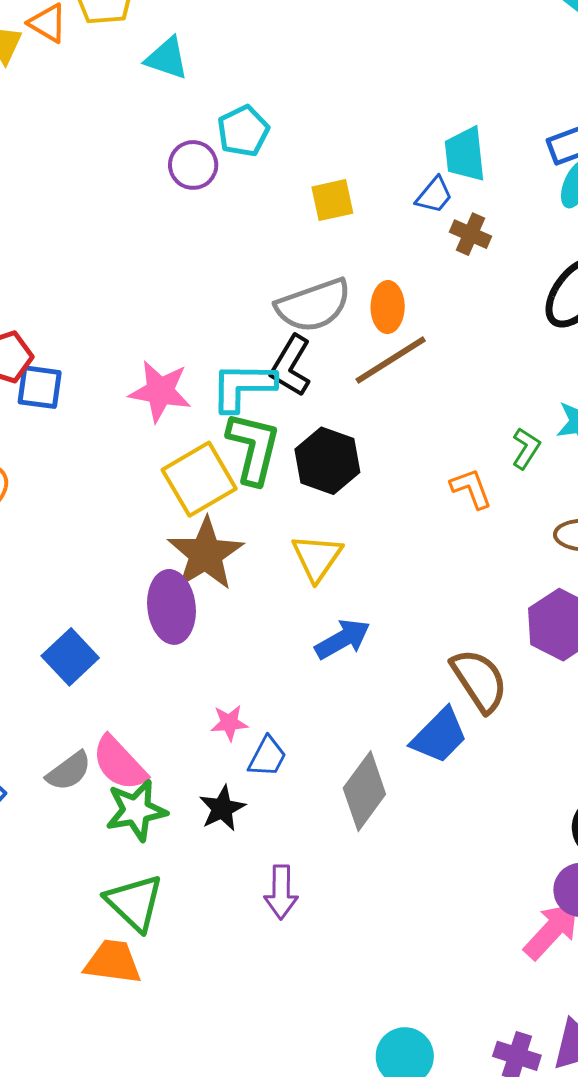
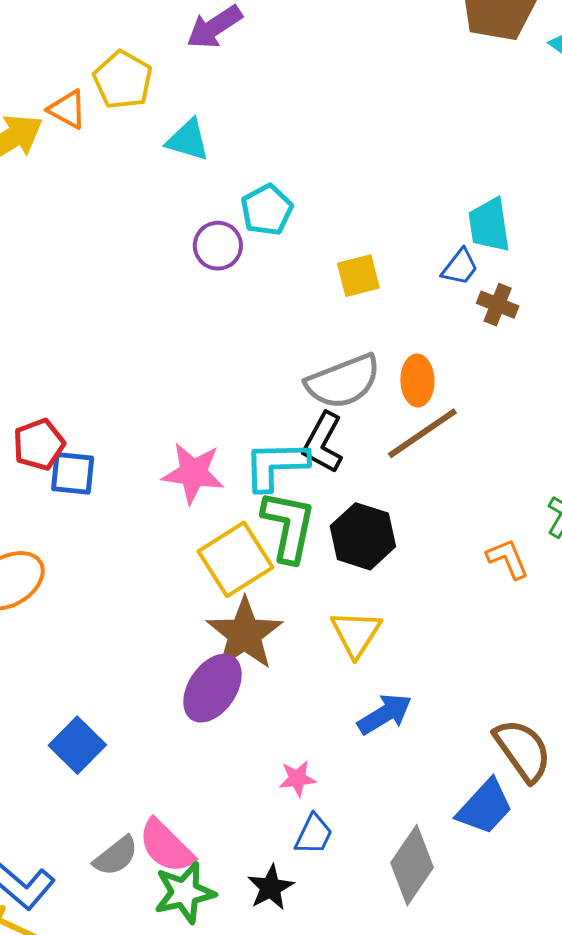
purple ellipse: (172, 607) -> (213, 688), turned 42
blue square: (70, 657) -> (77, 745), moved
pink star: (229, 723) -> (297, 779), moved

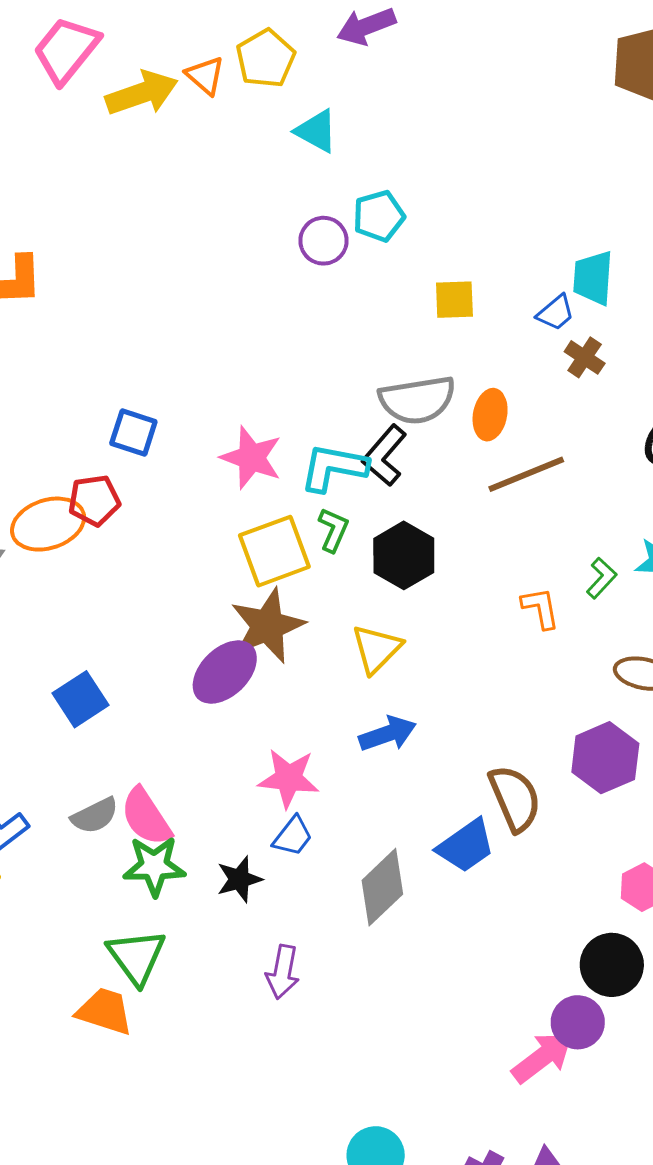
brown line: (422, 433) -> (526, 474), moved
red pentagon: (39, 444) -> (94, 500), moved
green L-shape: (289, 526) -> (333, 530), size x0.6
pink star: (297, 779) -> (289, 778), size x1.6

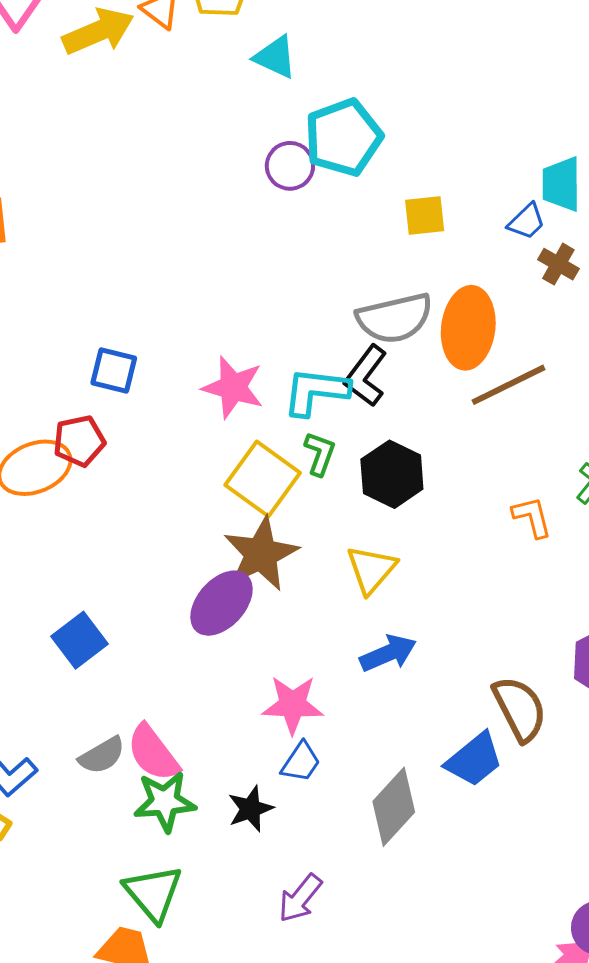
cyan pentagon: (379, 216) -> (343, 137), size x1.5
orange ellipse: (490, 415) -> (468, 328), size x1.6
yellow square: (274, 551) -> (263, 479), turned -30
purple arrow: (283, 972) -> (300, 898), turned 32

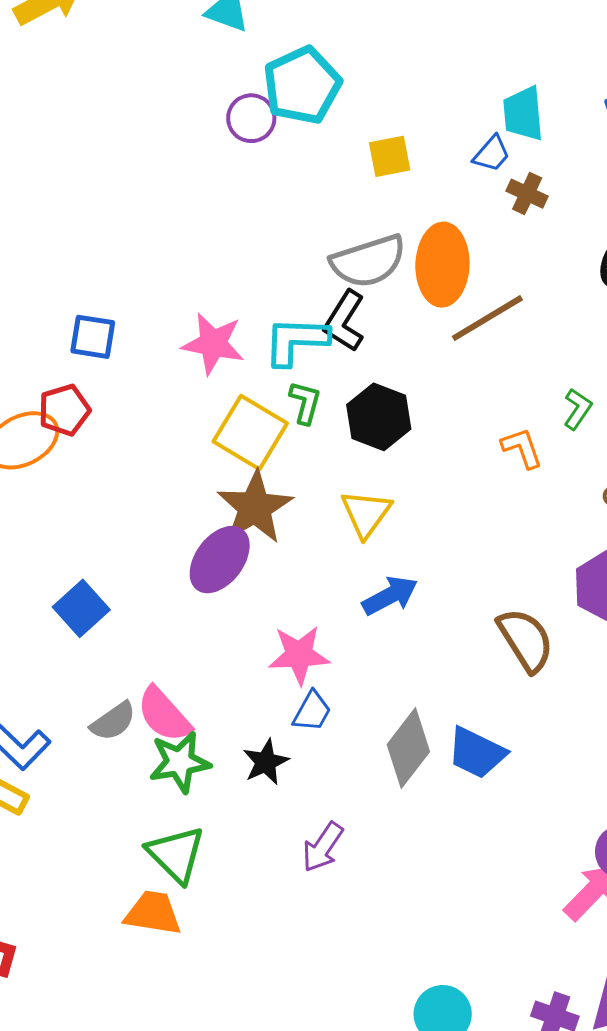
blue trapezoid: (474, 760) -> (477, 753), moved, turned 70

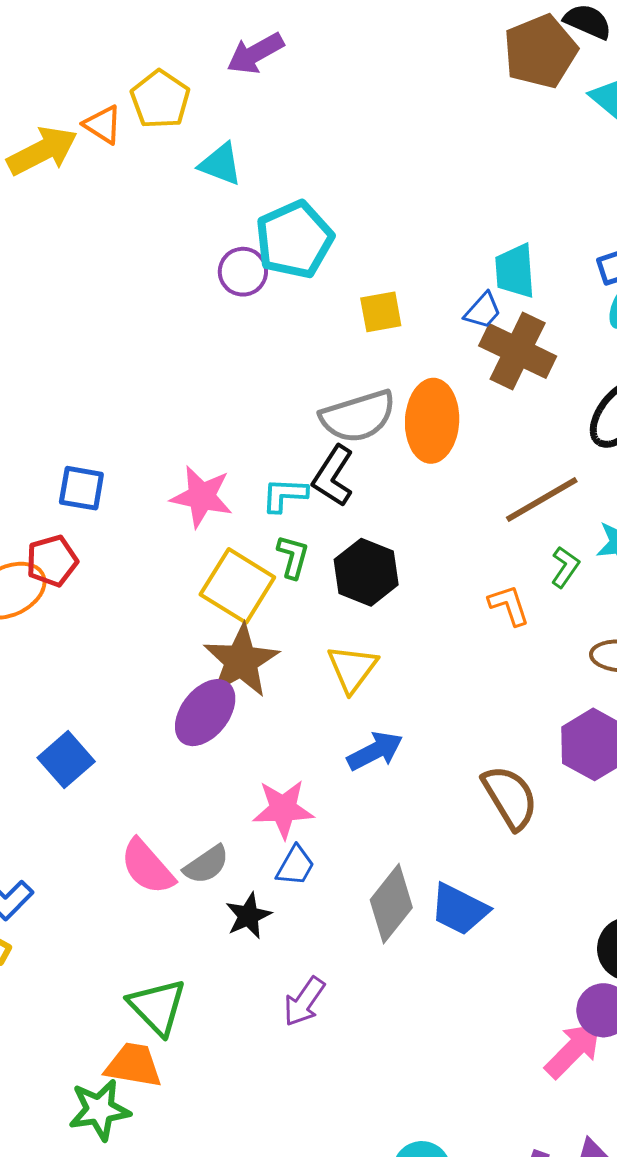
brown cross: (527, 194) -> (518, 351), size x1.8
brown line: (487, 318) -> (542, 499), moved
cyan L-shape: (296, 341) -> (285, 495), size x0.7
gray semicircle: (113, 721) -> (206, 865), moved
green star: (180, 762) -> (99, 1110), moved

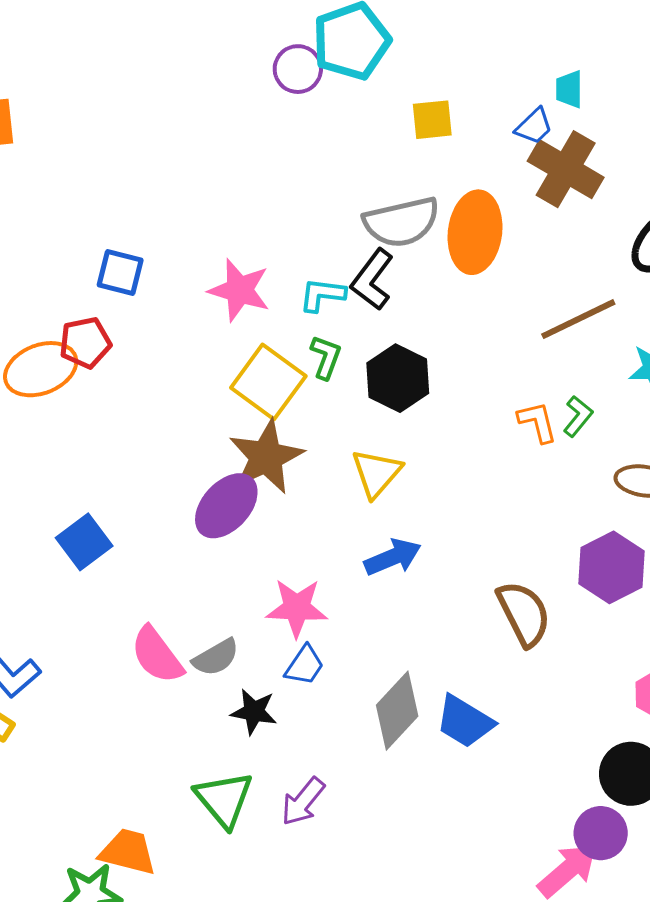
cyan trapezoid: (515, 271) -> (569, 89), size x0.7
green L-shape: (565, 567) -> (578, 416), moved
black star: (248, 916) -> (254, 712), turned 30
green triangle: (157, 1007) -> (224, 799), moved

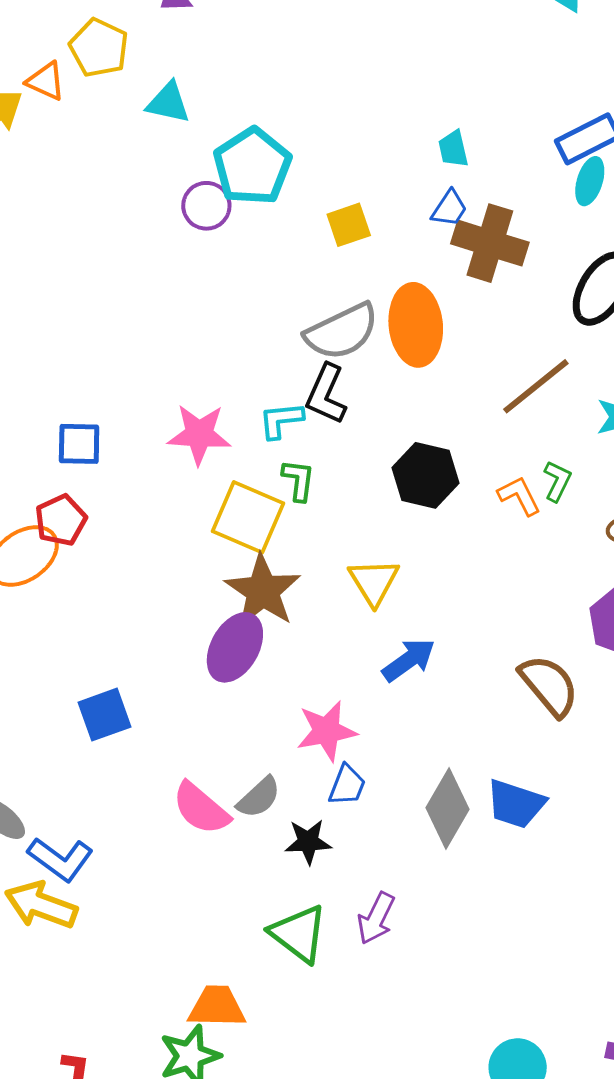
cyan trapezoid: (569, 89) -> (453, 149), moved
black hexagon: (398, 378) -> (425, 475), moved
blue square: (84, 542) -> (104, 715), turned 30

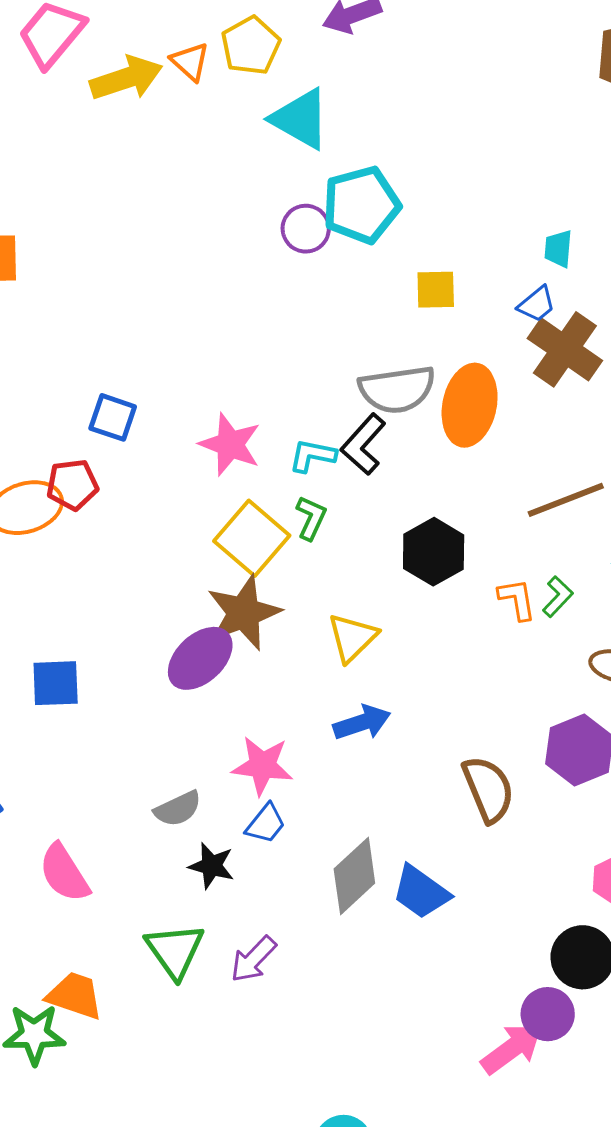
cyan triangle: (168, 103) -> (300, 119), size x1.4
pink semicircle: (201, 808) -> (64, 873), moved

